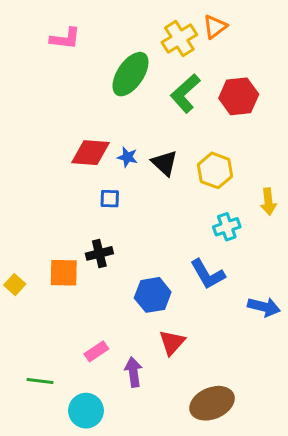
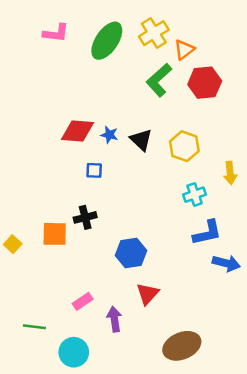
orange triangle: (215, 27) -> (184, 50), moved
green ellipse: (130, 74) -> (107, 41), moved
blue L-shape: (208, 274) -> (207, 233), moved, turned -72

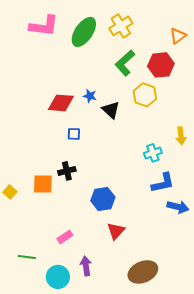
pink L-shape: (56, 33) -> (44, 26), size x1.4
orange triangle: (184, 50) -> (178, 36), moved
blue star: (109, 135) -> (90, 96), moved
yellow hexagon: (184, 146) -> (145, 95), moved
purple arrow: (114, 319) -> (86, 266), moved

